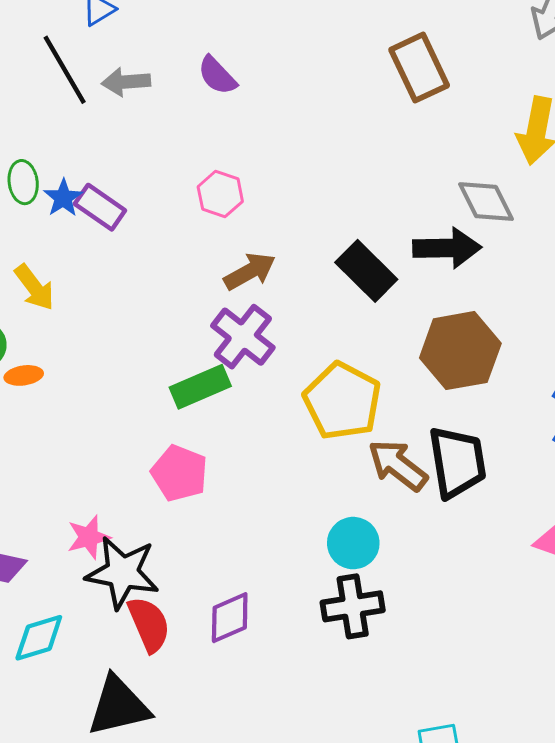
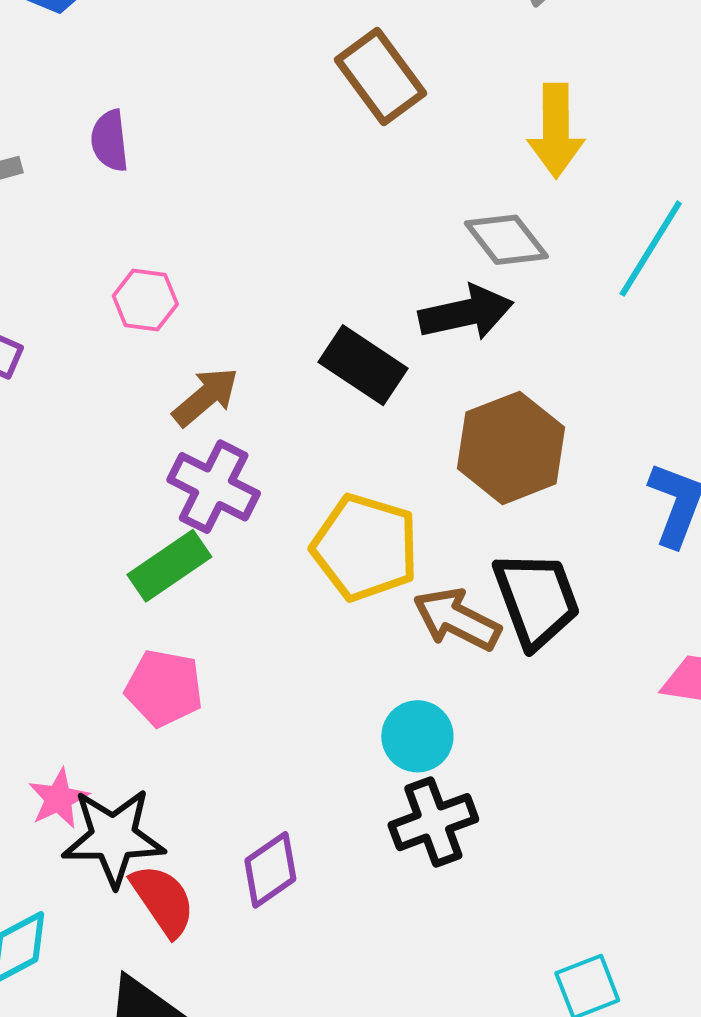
purple semicircle: (217, 75) -> (110, 141), turned 48

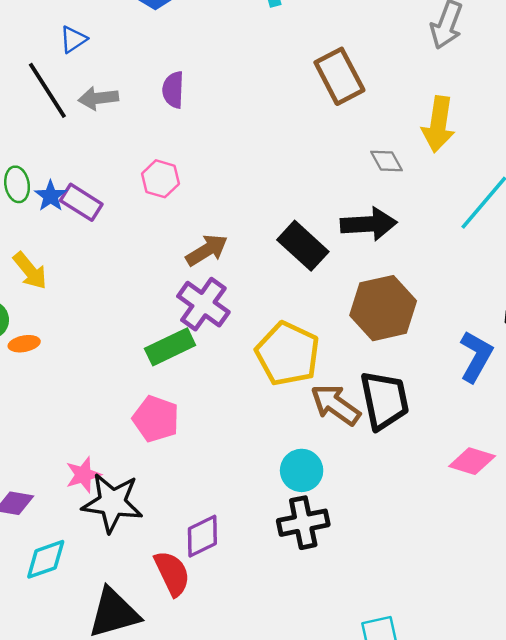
gray diamond: (506, 240) -> (386, 161), moved, size x0.7
pink hexagon: (145, 300) -> (160, 179), moved
red semicircle: (163, 900) -> (172, 573), moved

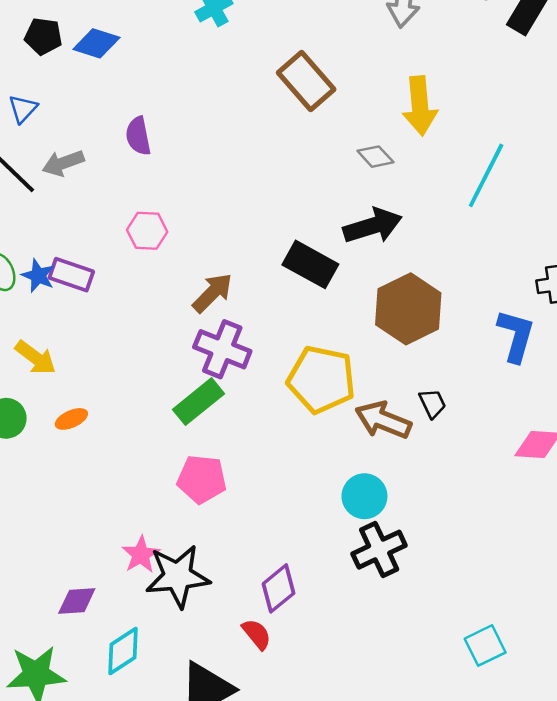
orange ellipse: (24, 344) -> (71, 419), moved
black trapezoid: (384, 400) -> (432, 403), size x0.5
red semicircle: (172, 573) -> (257, 634), size x0.7

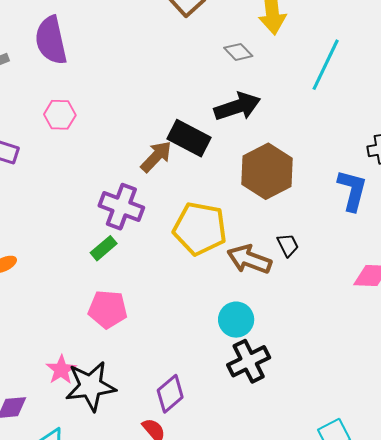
purple semicircle: (138, 136) -> (51, 40), size x1.6
brown arrow: (212, 293) -> (156, 157), moved
green rectangle: (199, 402) -> (104, 248), size x0.7

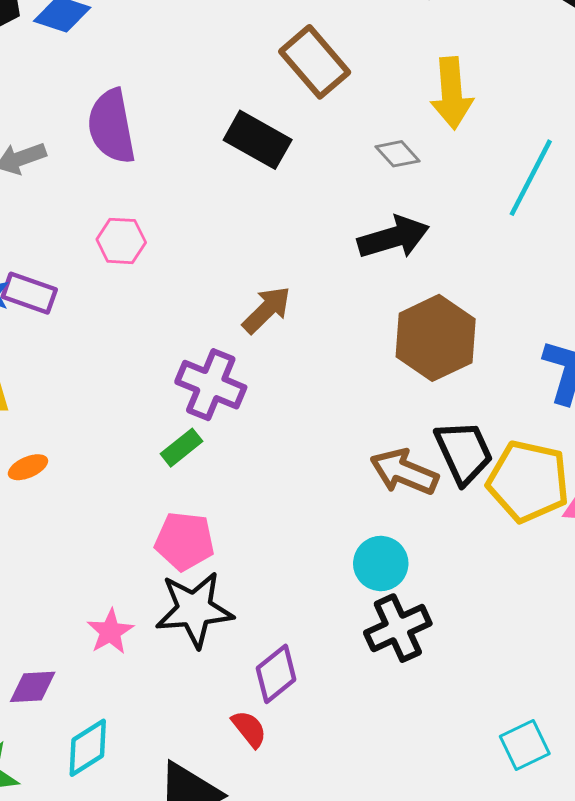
black rectangle: (189, 138) -> (258, 140), moved
yellow pentagon: (200, 228) -> (528, 481), moved
black trapezoid: (288, 245) -> (464, 452), size x1.8
black star: (91, 386) -> (194, 610), moved

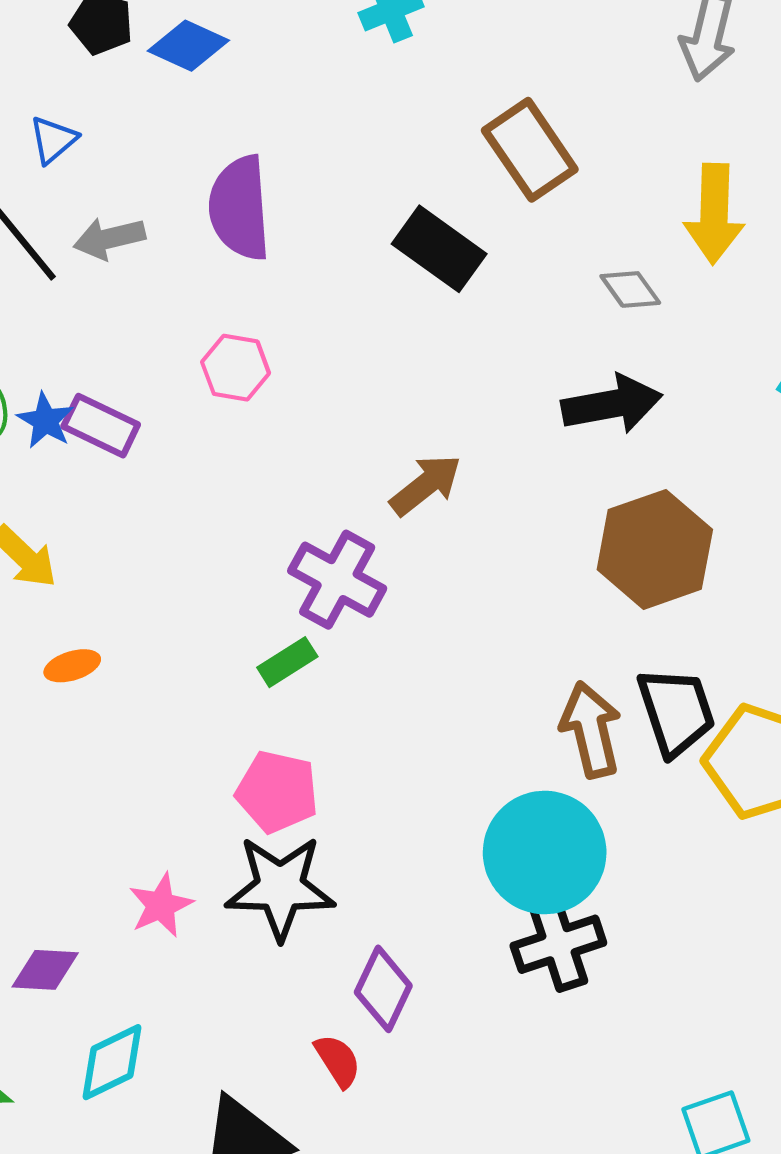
brown arrow: (404, 472) -> (591, 730), turned 48
cyan circle: (381, 564) -> (545, 852), size x1.6
purple diamond: (276, 674) -> (383, 989), turned -32

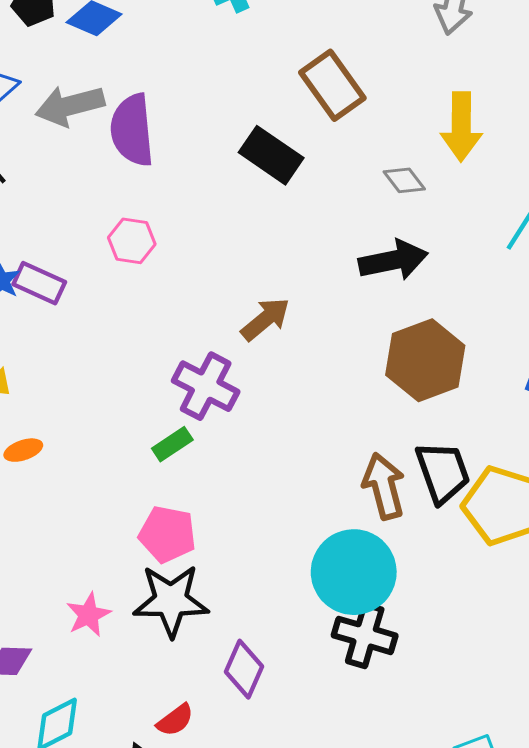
gray arrow: (109, 238) -> (70, 106), moved, size x1.4
black cross: (558, 944) -> (365, 635), turned 36
red semicircle: (338, 1061) -> (175, 720), moved, turned 87

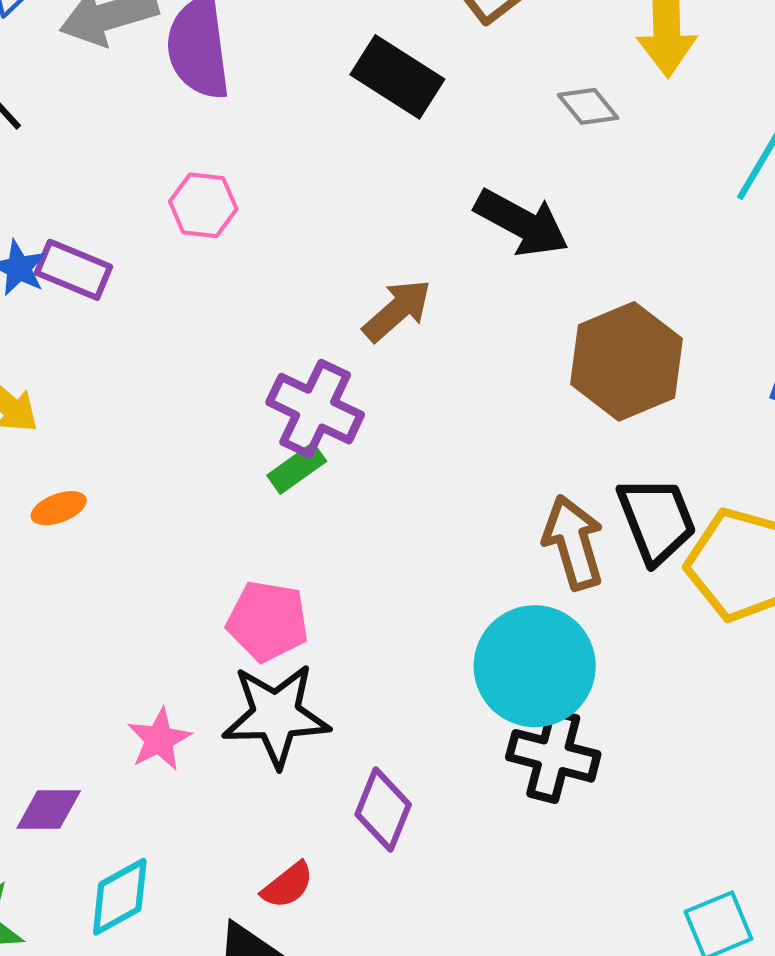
black arrow: (393, 260) -> (522, 223), moved, turned 42
green rectangle: (172, 444) -> (297, 468), moved

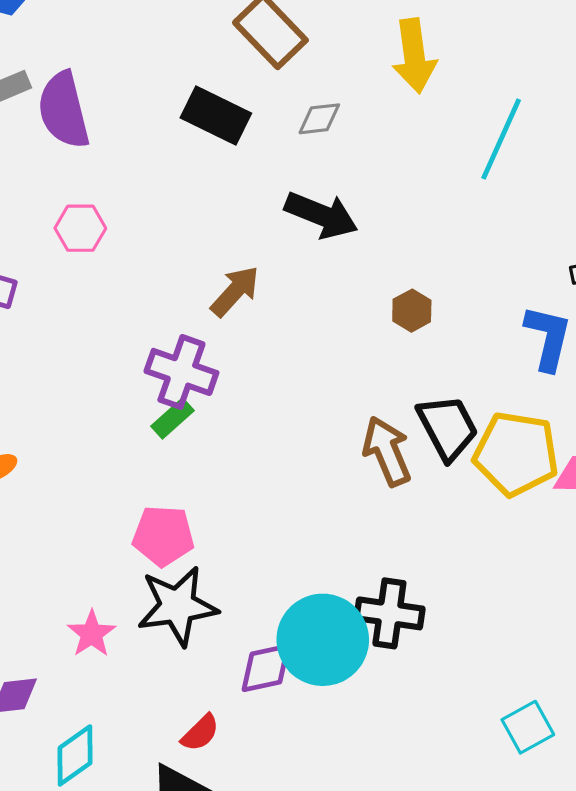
gray diamond: (588, 106) -> (319, 119), moved, turned -51
brown hexagon: (627, 361) -> (412, 311), size x0.5
cyan circle: (535, 666) -> (323, 640), moved
purple diamond: (383, 810) -> (266, 668), turned 62

